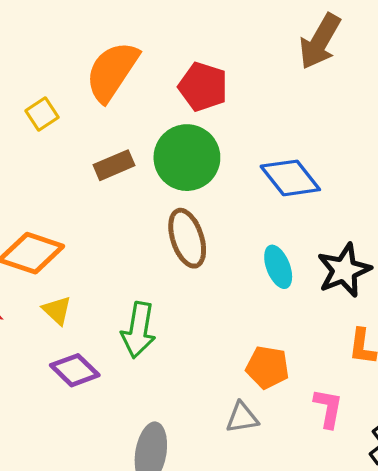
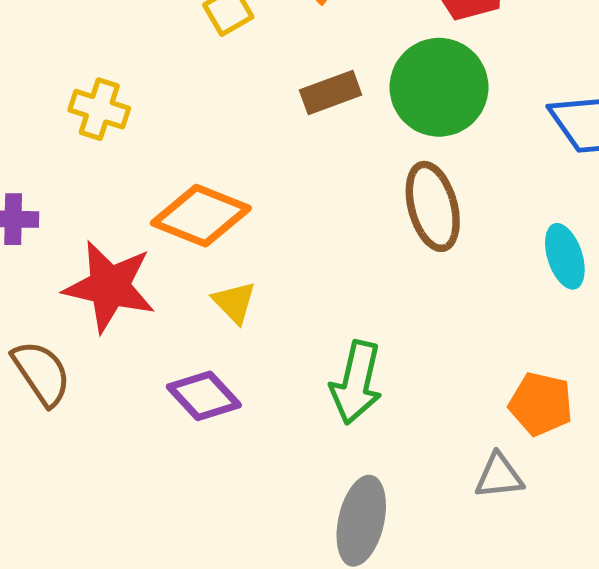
green arrow: (138, 330) -> (356, 383), moved
purple diamond: (75, 370) -> (204, 396), moved

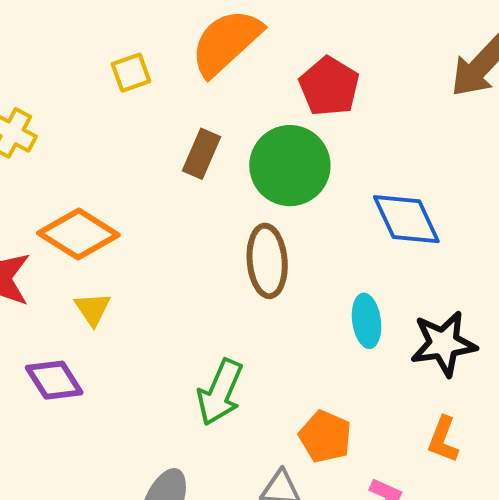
brown rectangle: (331, 93) -> (202, 154), turned -57
green arrow: (356, 383) -> (220, 392), moved

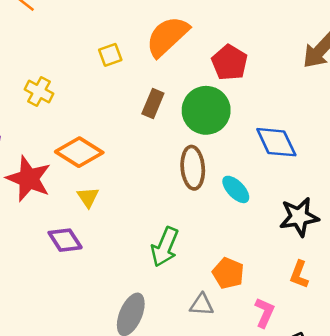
cyan ellipse: (367, 321) -> (236, 189), moved, turned -36

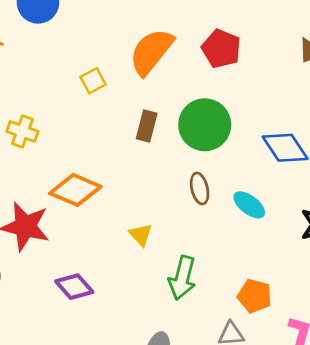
red pentagon: (230, 63) -> (221, 49), moved
brown ellipse: (193, 168) -> (200, 189), size x0.7
yellow triangle: (88, 197) -> (141, 235), moved

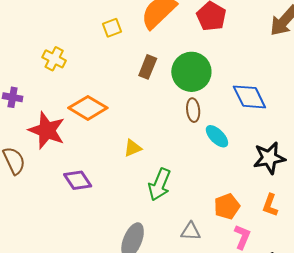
brown ellipse: (200, 189) -> (193, 110), moved
yellow triangle: (141, 235) -> (133, 148), turned 42
orange pentagon: (255, 296) -> (227, 206), moved, turned 30

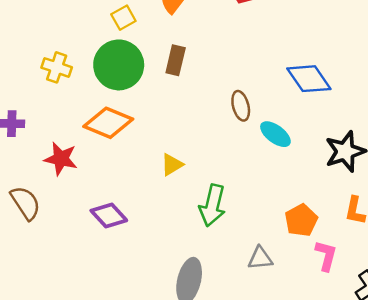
green circle: (191, 72) -> (119, 65), moved
red star: (47, 130) -> (61, 159), size x0.7

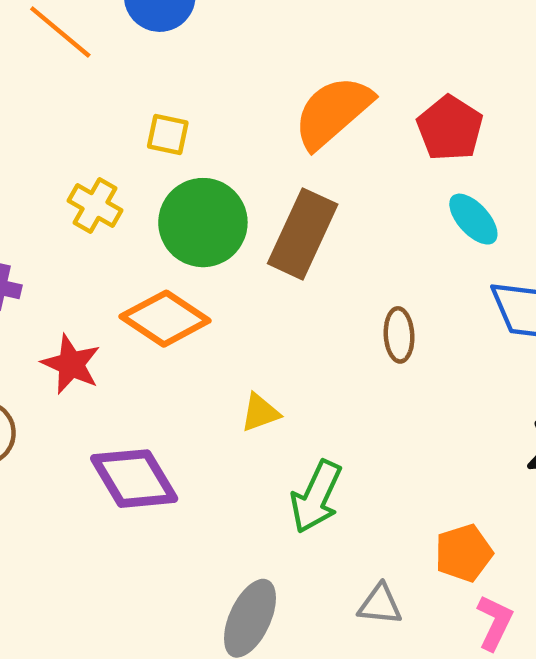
yellow square: (123, 18) -> (168, 134), moved, turned 30
brown rectangle: (176, 60) -> (303, 234), size x1.6
cyan ellipse: (275, 134) -> (473, 219), moved
purple diamond: (109, 216) -> (134, 479), size x1.4

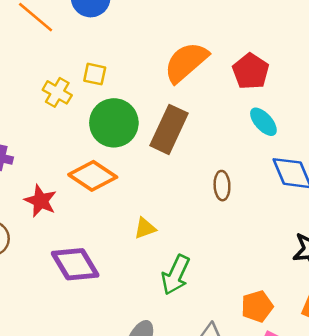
yellow cross: (95, 206) -> (57, 92), moved

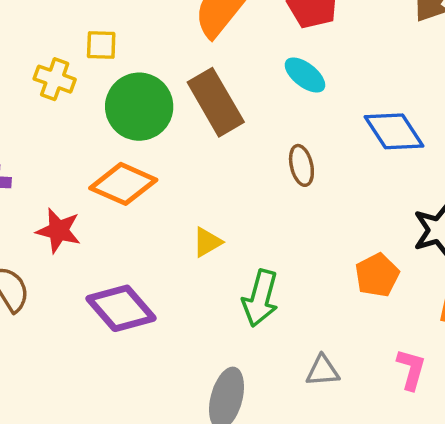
cyan ellipse: (263, 122) -> (305, 75), moved
brown rectangle: (169, 129) -> (216, 102), turned -45
orange pentagon: (257, 306) -> (377, 275), moved

